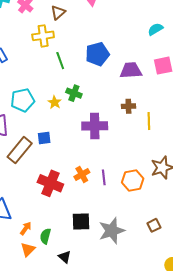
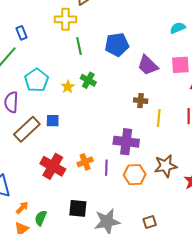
purple trapezoid: (131, 70) -> (148, 65), turned -140
cyan pentagon: (23, 100) -> (37, 80), turned -30
purple cross: (95, 126) -> (126, 142), moved

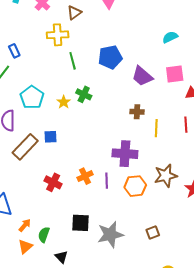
red cross: (53, 166) -> (53, 182), size x0.7

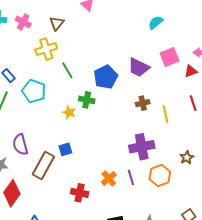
blue pentagon: (110, 57) -> (106, 77), moved
cyan pentagon: (32, 97) -> (34, 91), moved
brown star: (166, 176) -> (187, 158), size x0.6

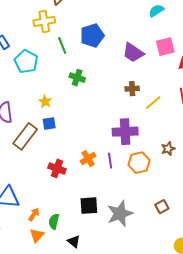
blue pentagon: (106, 77) -> (92, 36), moved
yellow star: (69, 112) -> (45, 101), moved
yellow line: (165, 114) -> (153, 103), turned 54

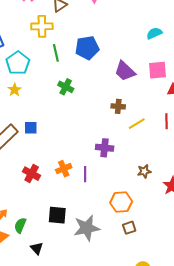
yellow star: (45, 101) -> (15, 90), moved
purple cross: (125, 132) -> (105, 148), size x0.7
orange hexagon: (139, 163) -> (121, 202), moved

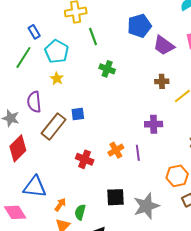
blue pentagon: (87, 48) -> (139, 26), moved

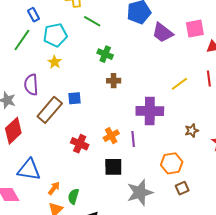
green line: (93, 36) -> (92, 21), turned -42
cyan pentagon: (57, 51) -> (55, 35), turned 30
brown cross: (162, 81) -> (114, 81), moved
purple cross: (154, 124) -> (150, 111), size x1.5
black square: (116, 197) -> (113, 167), moved

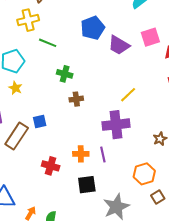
yellow line: (180, 84) -> (128, 95), moved
orange cross: (111, 136) -> (81, 154), turned 35

